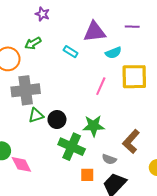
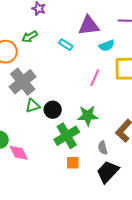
gray cross: (26, 90) -> (23, 82), turned -32
green cross: (72, 147) -> (67, 136), turned 35
gray semicircle: (109, 159) -> (103, 148), turned 56
orange square: (87, 175) -> (73, 163), moved

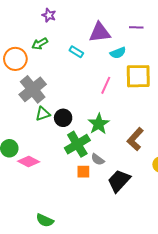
green star: (88, 116) -> (99, 124), turned -30
gray semicircle: (103, 148) -> (98, 159), moved, turned -40
pink diamond: (19, 153) -> (29, 161), turned -35

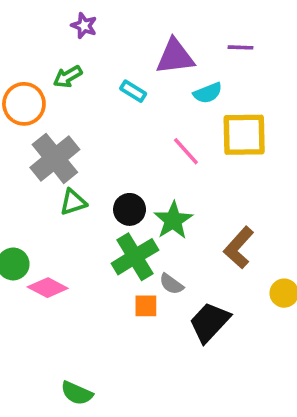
pink line: (106, 85) -> (186, 151), turned -66
black circle: (63, 118) -> (130, 209), moved

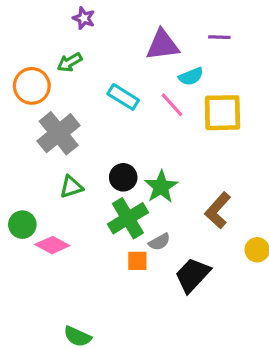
cyan rectangle: (133, 91) -> (123, 97), moved, size x1.4
pink line: (186, 151) -> (172, 105), moved
green triangle: (73, 202) -> (71, 187), moved
gray semicircle: (171, 284) -> (159, 242), turned -65

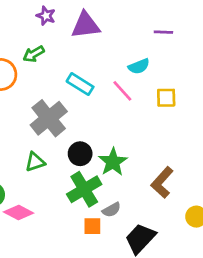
purple triangle: (163, 45) -> (86, 25), moved
yellow square: (222, 113) -> (166, 98), size x0.6
gray cross: (59, 133) -> (49, 118), moved

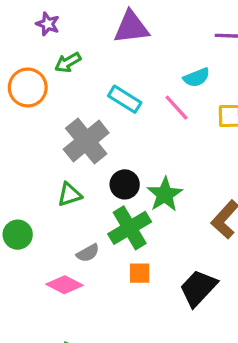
purple star: (46, 16) -> (48, 24), moved
gray semicircle: (112, 210) -> (88, 253), moved
pink diamond: (19, 212) -> (64, 285), moved

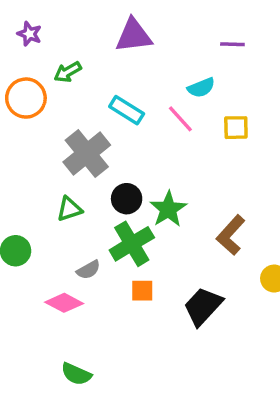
purple star: (48, 24) -> (29, 34), moved

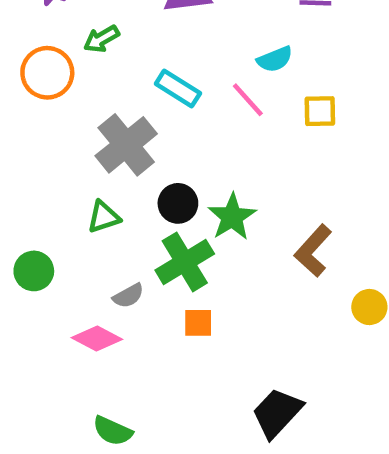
black trapezoid: (203, 306) -> (277, 413), moved

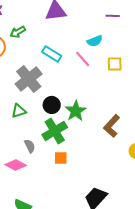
gray semicircle: (128, 296) -> (30, 146), turned -88

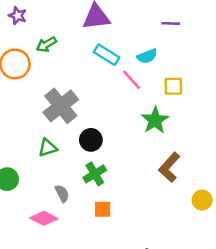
cyan rectangle: (52, 54) -> (107, 55), moved
green star: (76, 111) -> (155, 120), moved
green cross: (55, 131) -> (95, 174), size x0.7

